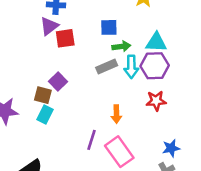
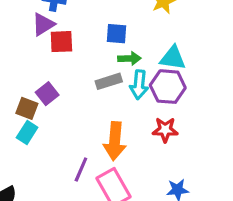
orange arrow: (116, 114) -> (115, 141), size x1.6

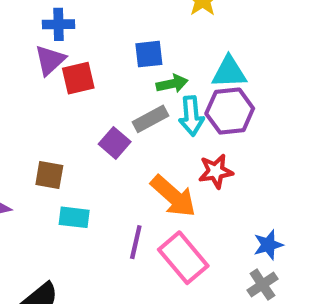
purple square: (47, 94) -> (115, 143), moved
red star: (165, 130) -> (216, 171), moved
cyan rectangle: (27, 132) -> (74, 217), moved, turned 75
orange arrow: (115, 141) -> (173, 196), turned -42

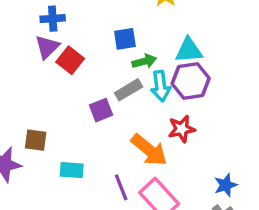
red square: (78, 78) -> (70, 60), turned -36
purple square: (115, 143) -> (101, 110), turned 30
brown square: (49, 175) -> (36, 140), moved
purple line: (136, 242) -> (121, 187), turned -32

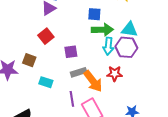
red square: (70, 60) -> (46, 36), moved
green arrow: (144, 61) -> (102, 30), size x1.5
gray rectangle: (129, 90) -> (79, 72), moved

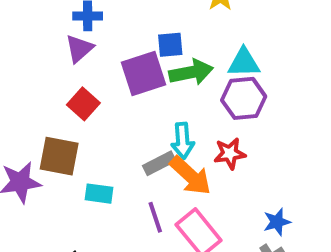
cyan arrow: (108, 46) -> (183, 141), moved
purple square: (71, 52) -> (144, 73), moved, size x1.6
brown square: (29, 60) -> (59, 156), size x1.5

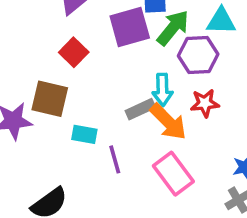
green arrow: (191, 72) -> (173, 28), turned -42
purple hexagon: (244, 98) -> (198, 55), moved
purple line: (155, 217) -> (115, 159), moved

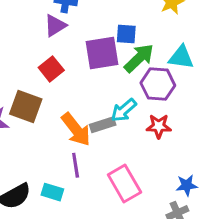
cyan arrow: (163, 90) -> (124, 110), turned 44
orange arrow: (168, 122) -> (76, 129), moved
cyan rectangle: (84, 134) -> (52, 192), moved

